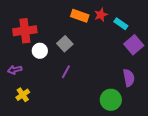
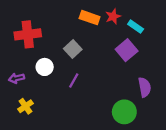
purple square: (134, 45) -> (127, 50), moved
white circle: (40, 51) -> (45, 67), moved

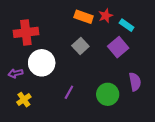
gray square: (73, 49) -> (80, 46), moved
white circle: (45, 67) -> (42, 63), size x1.6
purple line: (74, 80) -> (69, 92), moved
green circle: (124, 112) -> (108, 94), moved

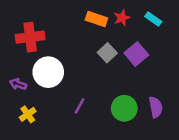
cyan rectangle: (127, 25) -> (153, 19), moved
gray square: (80, 46) -> (107, 53), moved
purple arrow: (15, 73) -> (18, 84), turned 32
purple semicircle: (135, 82) -> (156, 107), moved

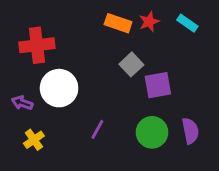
purple square: (136, 54) -> (158, 85), moved, turned 30

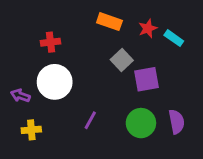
red star: (149, 22) -> (148, 28), moved
cyan rectangle: (187, 23) -> (174, 38), moved
red cross: (37, 45) -> (51, 42), moved, size x0.6
yellow cross: (34, 140) -> (31, 130), turned 30

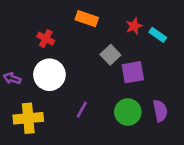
orange rectangle: (109, 22) -> (87, 19), moved
red cross: (51, 42) -> (46, 39), turned 35
purple arrow: (20, 96) -> (12, 78), moved
yellow cross: (31, 130) -> (28, 118), size x1.6

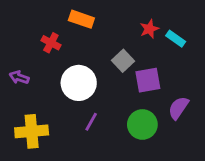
orange rectangle: (87, 19) -> (81, 19), moved
white circle: (49, 75) -> (79, 83), moved
purple arrow: (12, 78) -> (19, 77), moved
purple semicircle: (160, 111) -> (178, 108), moved, turned -135

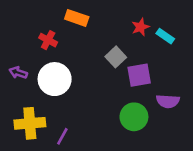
white circle: (79, 83) -> (55, 79), moved
purple semicircle: (178, 108) -> (168, 101), turned -120
purple line: (91, 122) -> (62, 136), moved

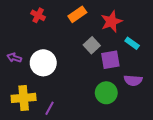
orange rectangle: (77, 18) -> (77, 14), moved, turned -54
red star: (140, 27) -> (111, 22), size x1.5
cyan rectangle: (165, 36) -> (132, 43), moved
red cross: (48, 40) -> (38, 15), moved

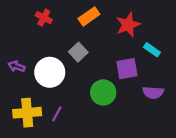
gray square: (92, 45) -> (78, 52), moved
green circle: (106, 93) -> (103, 92), moved
purple line: (49, 108) -> (57, 114), moved

